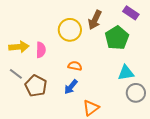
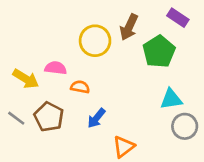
yellow arrow: (19, 47) -> (26, 79), moved, turned 36
pink semicircle: (41, 50) -> (56, 68), turned -84
orange semicircle: (75, 66) -> (80, 87), moved
gray line: (16, 74) -> (16, 118), moved

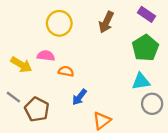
yellow circle: (95, 41) -> (59, 23), moved
green pentagon: (159, 52) -> (145, 48), moved
brown pentagon: (49, 117) -> (37, 109), moved

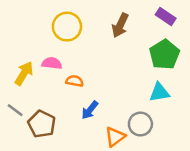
yellow arrow: (21, 65) -> (24, 73), turned -90
gray circle: (152, 104) -> (140, 124), moved

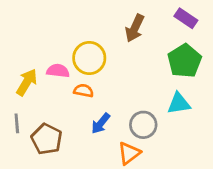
yellow circle: (67, 27) -> (89, 58), moved
gray line: (15, 110) -> (17, 123), turned 48
gray circle: (140, 124) -> (143, 125), moved

